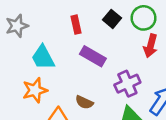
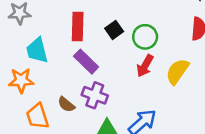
red rectangle: (76, 25) -> (78, 27), size x1.5
purple cross: (127, 84) -> (95, 95), moved, turned 30

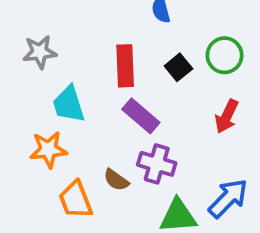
green circle: (145, 37) -> (225, 55), moved

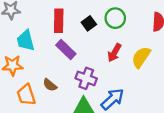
purple cross: (157, 164) -> (86, 78), moved

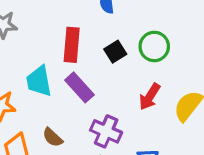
cyan trapezoid: (26, 41) -> (39, 81), moved

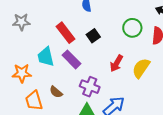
red rectangle: (72, 45) -> (65, 33), turned -40
green circle: (154, 46) -> (132, 28), moved

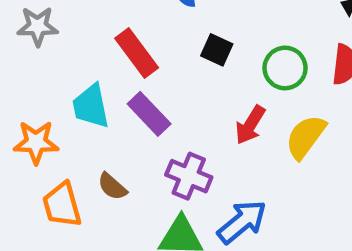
green circle: (132, 28) -> (285, 68), moved
black square: (93, 36) -> (217, 50), moved, turned -32

